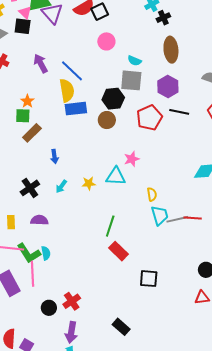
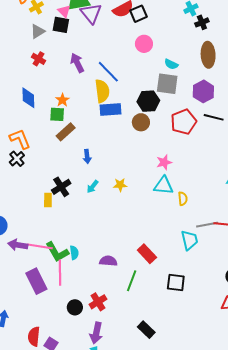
cyan triangle: (116, 176) -> (164, 185), moved
cyan trapezoid: (160, 215) -> (189, 240), moved
purple semicircle: (39, 220) -> (108, 261), moved
yellow rectangle: (11, 222) -> (48, 200), moved
green line: (110, 226) -> (132, 281), moved

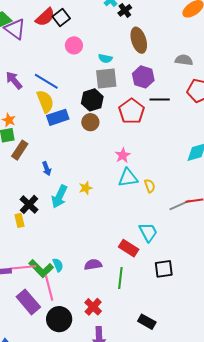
cyan arrow: (93, 187) -> (59, 197), size x1.6
cyan trapezoid: (189, 240) -> (148, 232), moved
black circle: (75, 307) -> (59, 319), moved, size x1.6

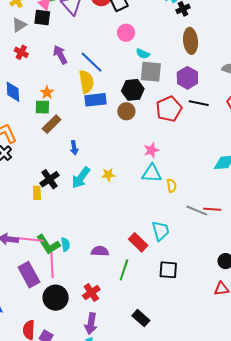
cyan semicircle: (105, 58) -> (143, 54), moved
gray line: (180, 205) -> (197, 211), turned 35

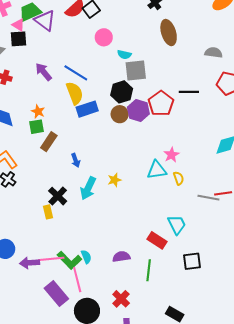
purple hexagon: (187, 78) -> (138, 111), moved
pink star: (151, 150) -> (171, 155), moved

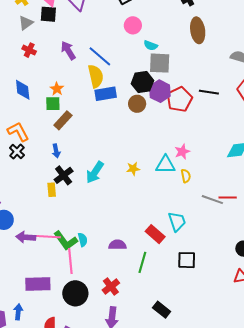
purple hexagon: (138, 111) -> (160, 91), moved
blue arrow: (76, 160) -> (56, 151), moved
yellow star: (114, 180) -> (133, 169), moved
purple rectangle: (56, 294) -> (38, 284), moved, turned -60

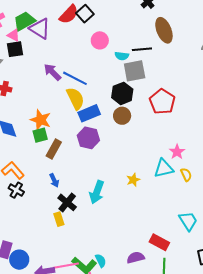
purple arrow: (68, 50) -> (52, 72), moved
orange star: (57, 89) -> (41, 120), size x1.5
purple hexagon: (160, 91) -> (88, 138), moved
black line: (209, 92) -> (142, 49), moved
red rectangle: (155, 234) -> (159, 242), moved

